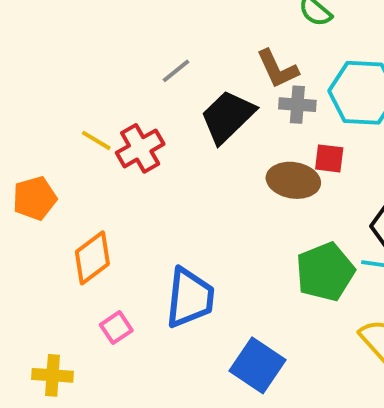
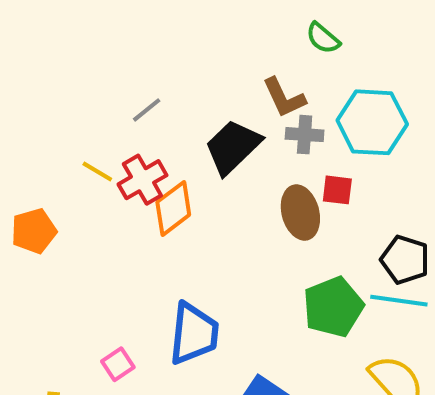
gray line: (176, 71) -> (147, 110), moved
brown ellipse: (293, 180) -> (300, 213), turned 66
orange diamond: (92, 258) -> (173, 208), moved

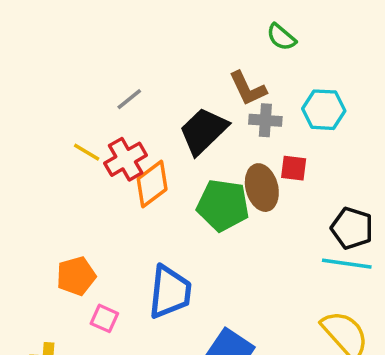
cyan hexagon: (372, 122) -> (324, 110), size x0.7
orange pentagon: (34, 231) -> (76, 276), moved
green pentagon: (333, 307) -> (223, 205), moved, turned 30
pink square: (118, 364) -> (104, 318), turned -32

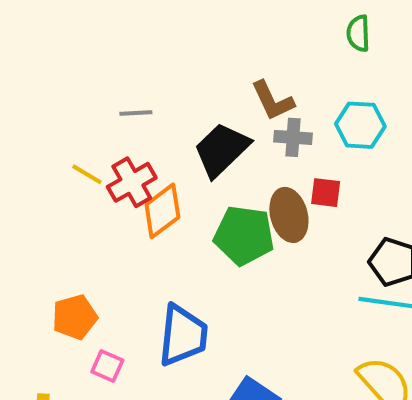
green semicircle: (281, 37) -> (358, 33), moved, turned 48
gray line: (129, 99) -> (136, 113), turned 36

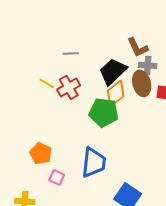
orange diamond: (162, 211) -> (116, 93), moved
brown ellipse: (289, 215) -> (142, 83), moved
green pentagon: (244, 235) -> (104, 112), moved
orange pentagon: (75, 317) -> (41, 153), turned -30

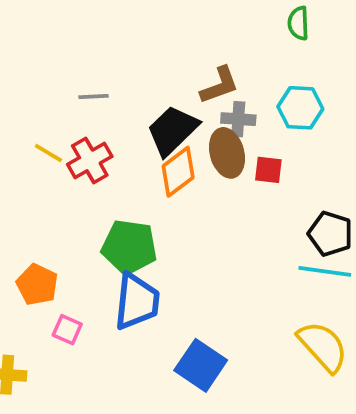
brown L-shape: (138, 47) -> (219, 85), turned -85
green pentagon: (104, 112) -> (129, 247), moved

